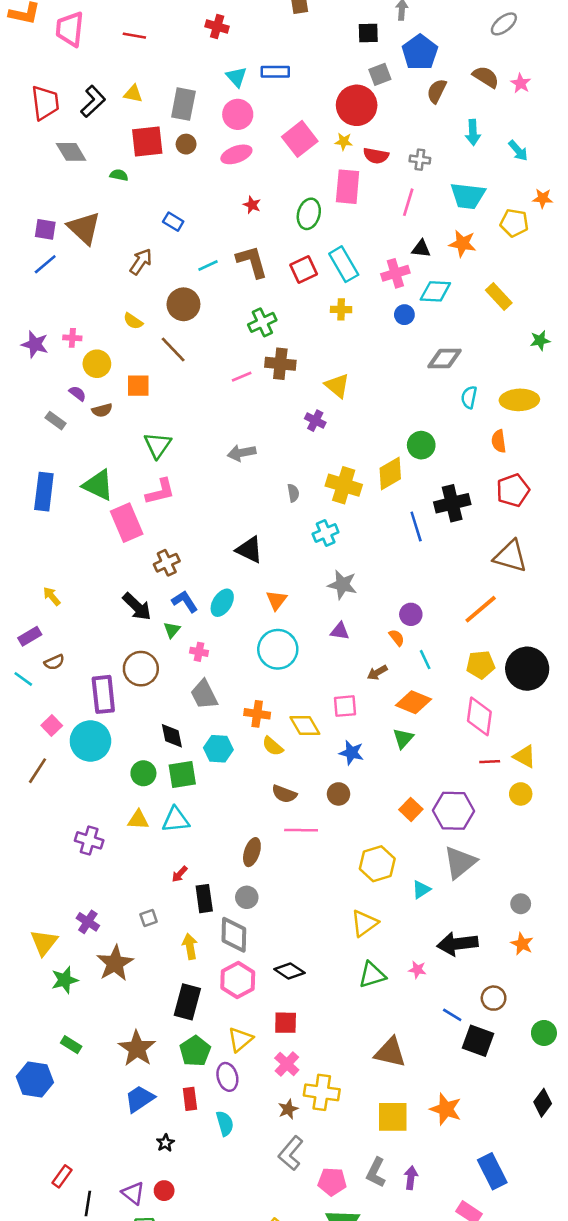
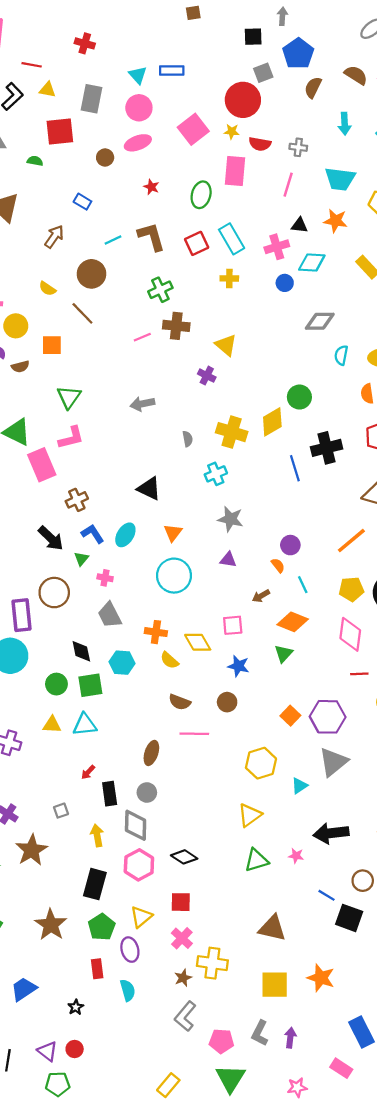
red cross: (217, 27) -> (85, 43), moved
red line: (134, 36) -> (32, 65), moved
brown circle: (186, 144) -> (105, 158), moved
blue trapezoid: (140, 1099) -> (24, 989), moved

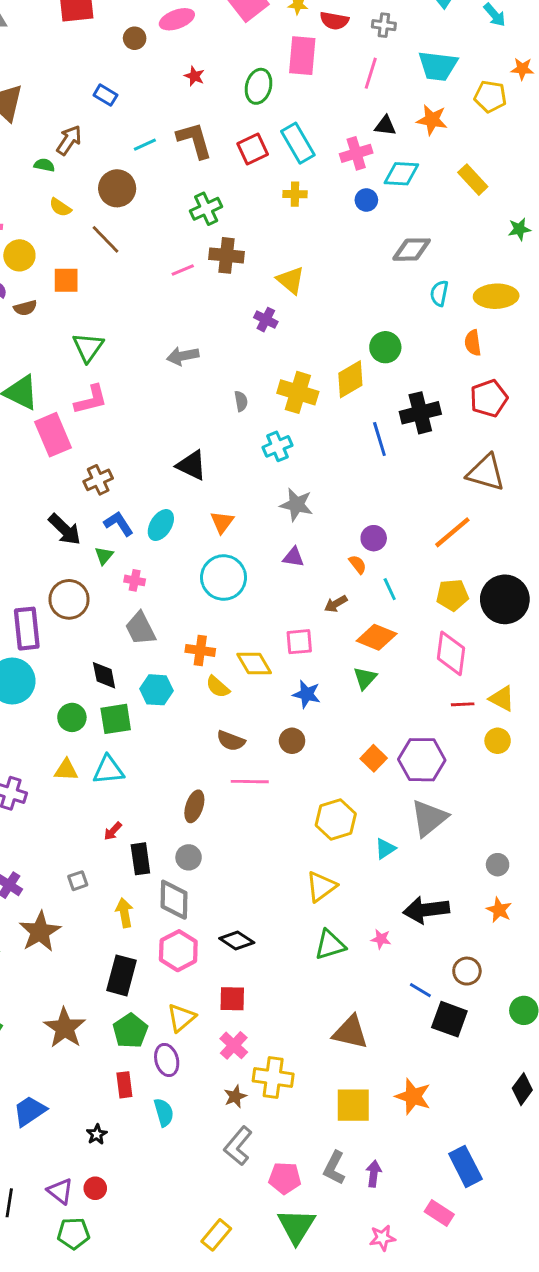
green semicircle: (35, 161) -> (44, 165), moved

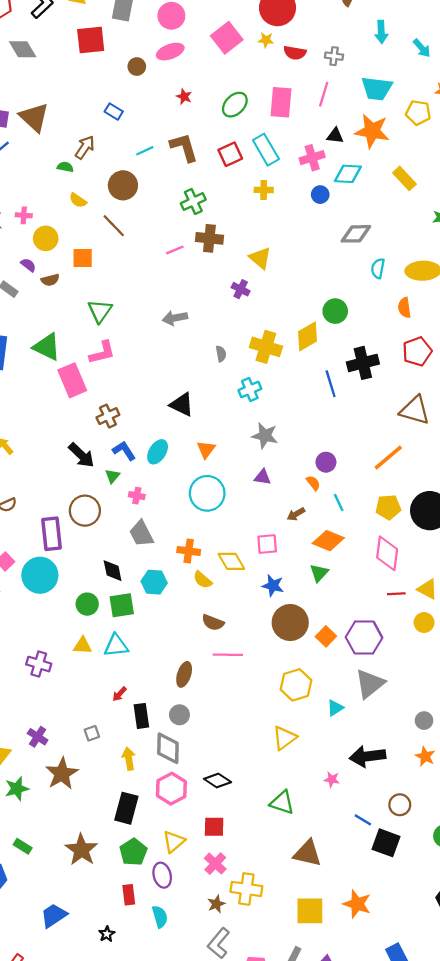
pink rectangle: (302, 56) -> (281, 102), moved
green ellipse: (259, 86) -> (235, 105), turned 30
orange star: (432, 120) -> (372, 131), size x1.4
brown circle: (292, 741) -> (290, 623), moved, size x1.8
green triangle: (330, 945) -> (282, 802), moved, turned 35

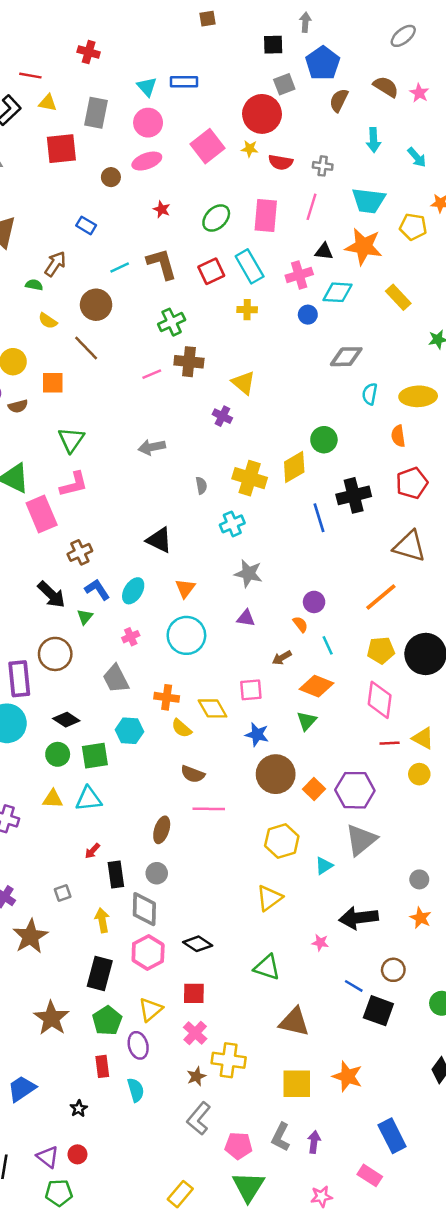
pink cross: (137, 496) -> (131, 637), moved, turned -35
black diamond: (113, 571) -> (66, 720), moved, turned -45

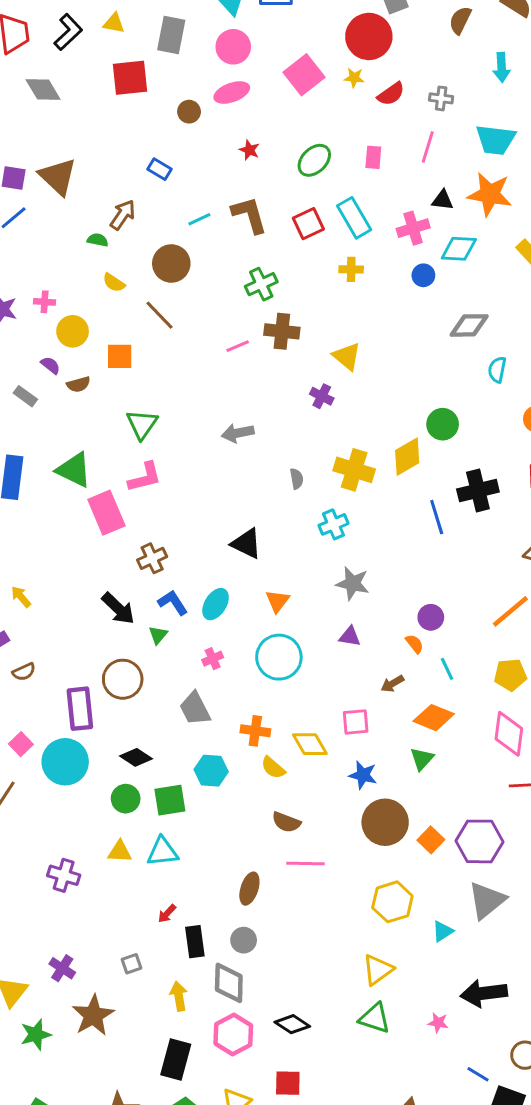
red semicircle: (281, 162) -> (391, 94), turned -45
pink rectangle: (266, 216) -> (373, 157), size x0.6
green triangle: (267, 967) -> (375, 1018), moved

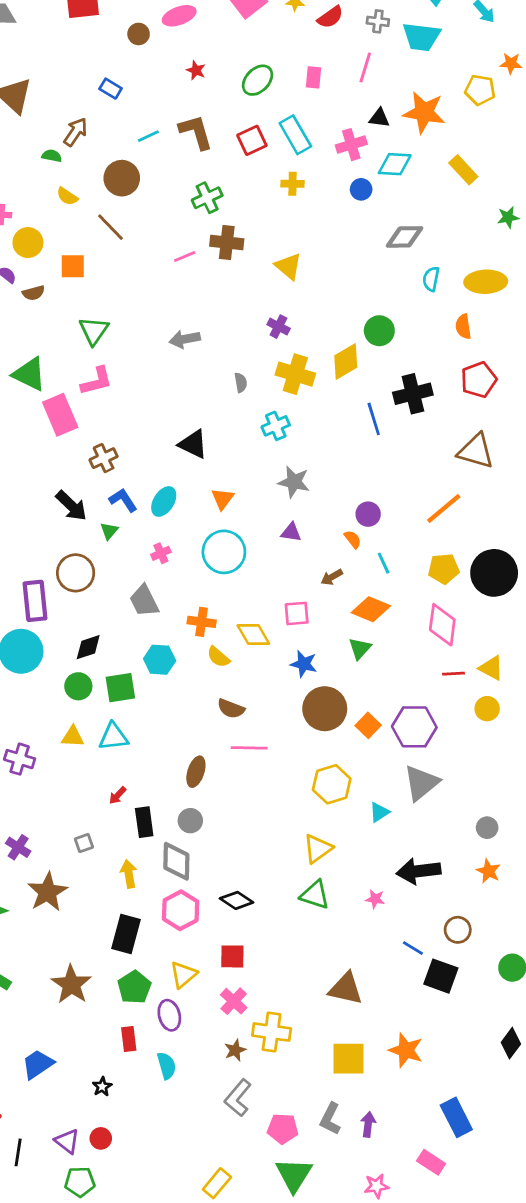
cyan trapezoid: (496, 140) -> (421, 37), moved
purple cross: (322, 396) -> (279, 327), moved
black diamond: (136, 757) -> (88, 647), turned -52

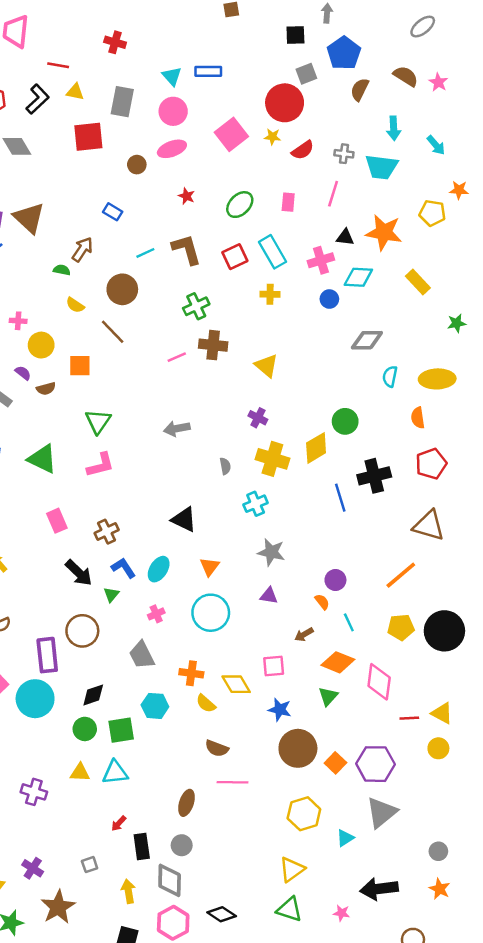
pink rectangle: (60, 415) -> (57, 521), moved, size x0.7
pink diamond: (442, 625) -> (379, 682), moved

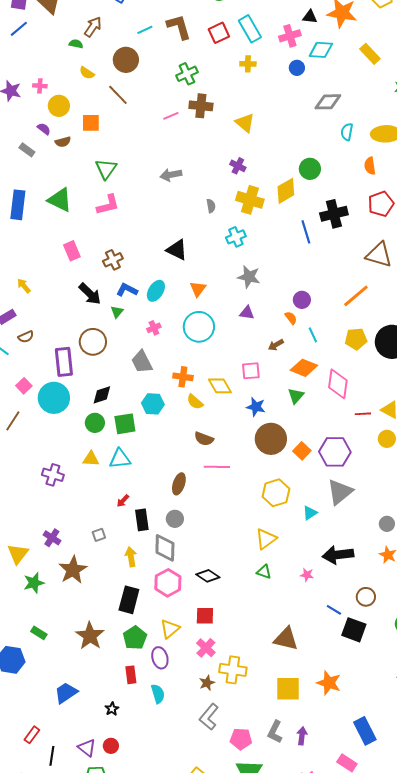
blue L-shape: (124, 568) -> (127, 290), turned -30
green triangle: (289, 909) -> (264, 572), size x0.7

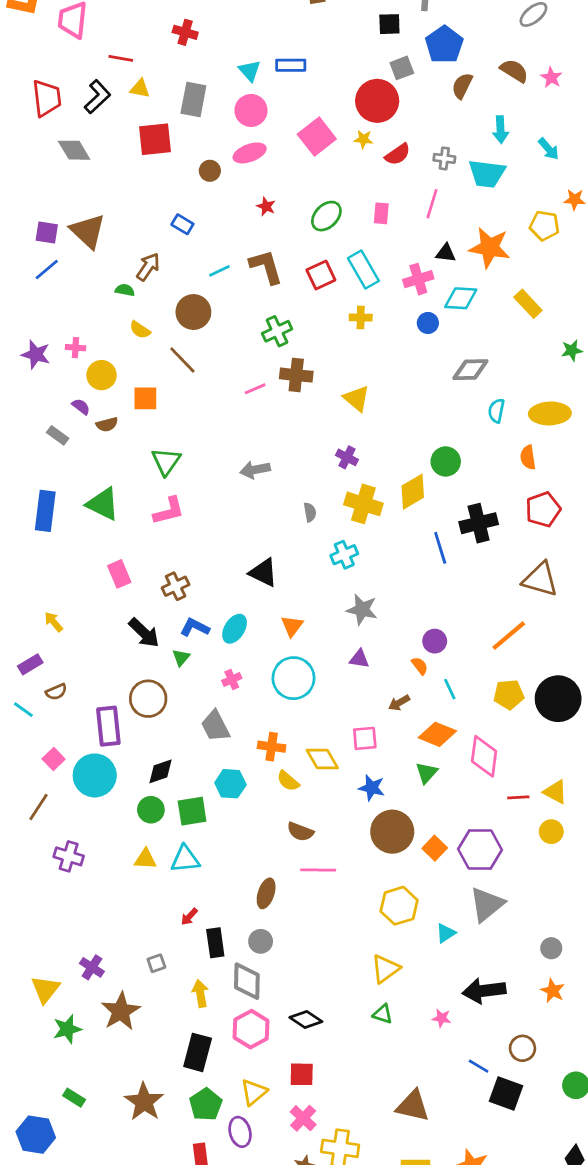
purple cross: (53, 475) -> (69, 856), moved

